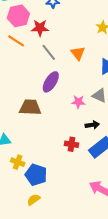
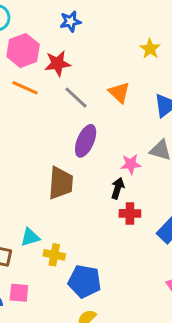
brown trapezoid: (30, 107) -> (61, 183), turned 100
black arrow: (92, 125) -> (118, 188), moved, turned -56
red cross: (71, 144) -> (130, 213), moved
yellow cross: (18, 162) -> (54, 255), moved

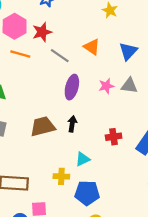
pink star: (131, 164) -> (106, 86), moved
brown trapezoid: (61, 183) -> (43, 126), moved, turned -100
black arrow: (118, 188) -> (72, 124), moved
cyan triangle: (30, 237) -> (83, 159), moved

